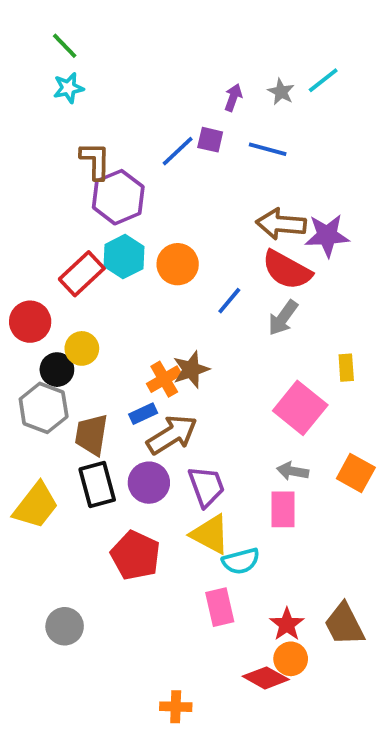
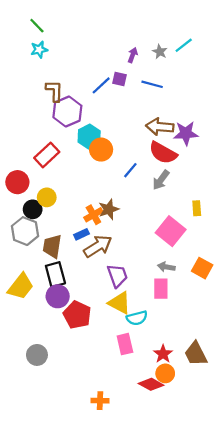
cyan hexagon: (124, 257) -> (89, 137), moved
purple circle: (149, 483) -> (58, 296), moved

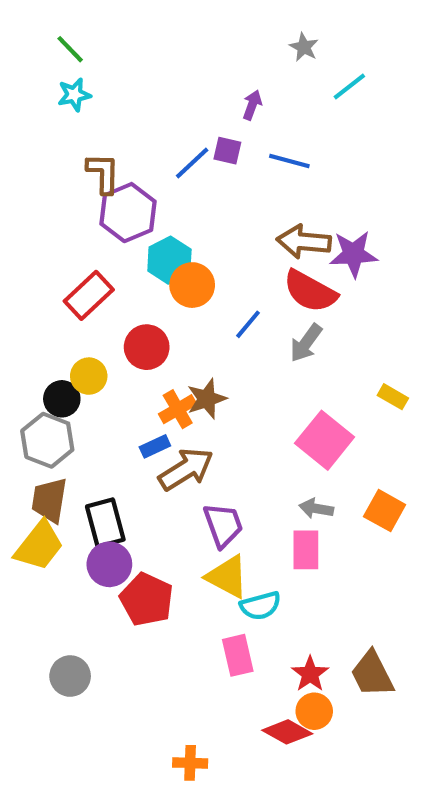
gray star: (160, 52) -> (304, 47), moved
red circle: (17, 182) -> (147, 347), moved
yellow rectangle: (197, 208) -> (393, 397), moved, turned -56
brown trapezoid: (52, 246) -> (49, 500), moved

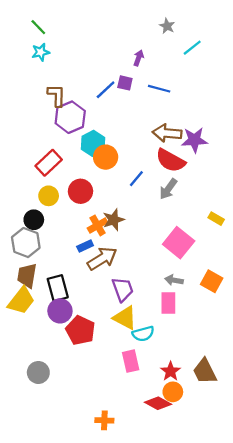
yellow circle: (89, 376) -> (49, 196), moved

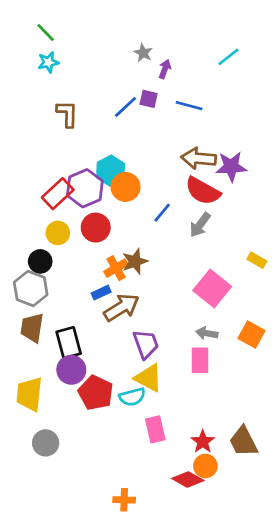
gray star: (167, 26) -> (143, 53), moved
purple hexagon: (70, 117) -> (85, 188), moved
yellow trapezoid: (21, 301) -> (29, 394), moved, turned 148
cyan semicircle: (143, 334) -> (132, 397), moved

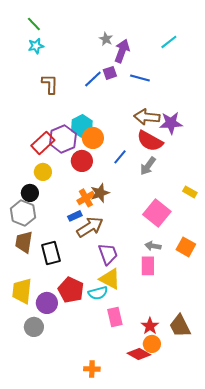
purple arrow: (165, 69) -> (122, 51), size x1.6
purple square: (149, 99) -> (110, 73), turned -32
red circle: (96, 228) -> (82, 161), moved
purple circle: (71, 370) -> (47, 303), moved

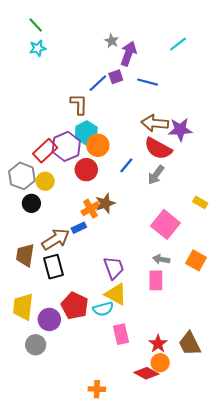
brown L-shape: (50, 84) -> (79, 104), moved
gray hexagon: (23, 213) -> (22, 176), moved
brown arrow: (90, 227) -> (56, 239), moved

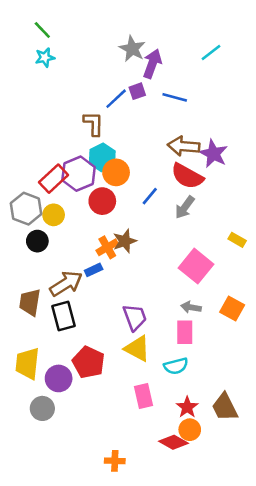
gray star: (112, 41) -> (132, 49), size x1.5
purple star: (180, 130) -> (213, 154), turned 30
cyan semicircle: (103, 309) -> (176, 366), moved

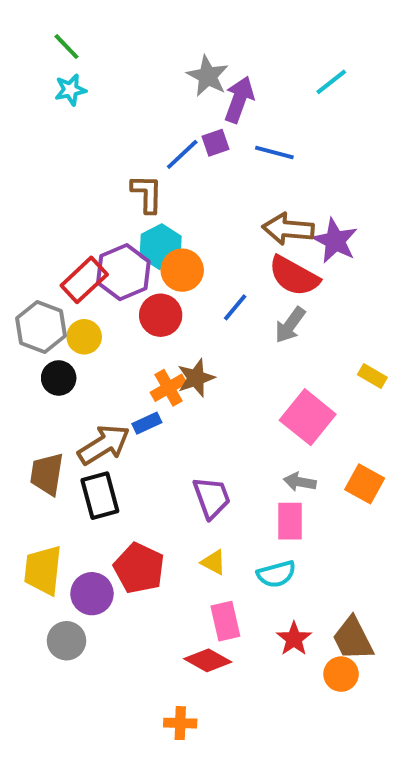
yellow triangle: (137, 348) -> (214, 562), moved, size x0.6
orange circle: (190, 430) -> (341, 674), moved
red diamond: (173, 442) -> (208, 660), moved

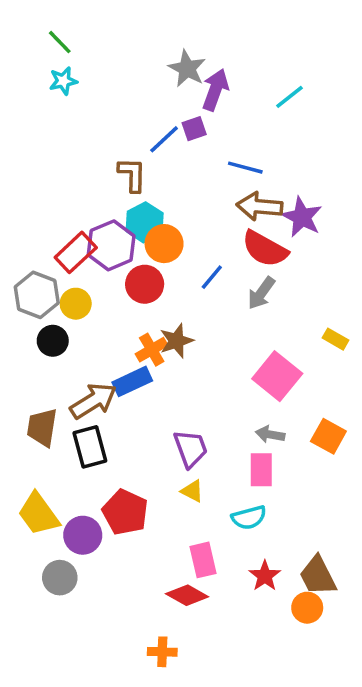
cyan line: (331, 82) -> (290, 97), moved
blue line: (274, 152) -> (245, 168), moved
blue rectangle: (147, 423) -> (132, 381), size x1.5
yellow triangle: (214, 562) -> (192, 491), moved
yellow trapezoid: (43, 570) -> (39, 514), turned -42

